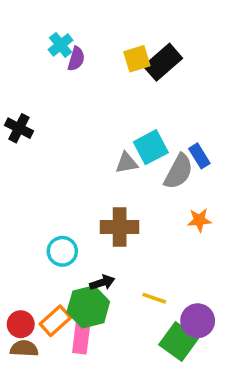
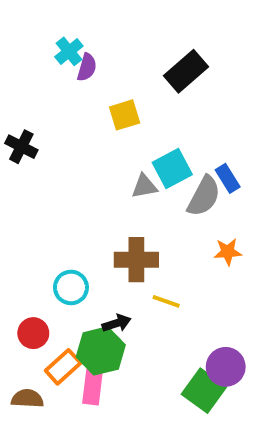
yellow square: (137, 59) -> (125, 115), moved
yellow line: (154, 298) -> (166, 301), moved
red circle: (21, 324) -> (33, 333), moved

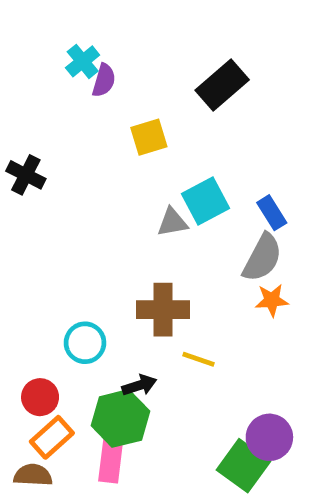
gray semicircle: (204, 196) -> (262, 258), moved
orange rectangle: (63, 367) -> (52, 437), moved

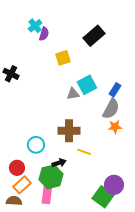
blue rectangle: (272, 213) -> (115, 90), turned 64

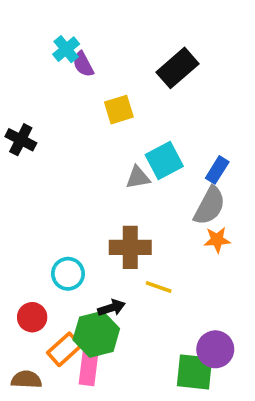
purple semicircle: (44, 34) -> (83, 64), turned 136
orange rectangle: (22, 185) -> (64, 349), moved
green square: (103, 197) -> (194, 372), turned -30

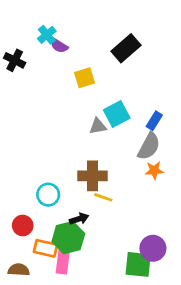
purple semicircle: (83, 64) -> (59, 46), turned -30
black cross: (21, 140) -> (15, 60), moved
yellow line: (159, 287) -> (103, 197), moved
orange rectangle: (64, 349) -> (45, 248), turned 55

